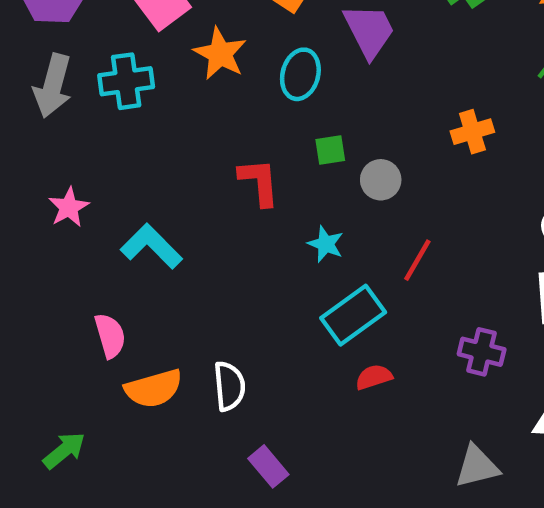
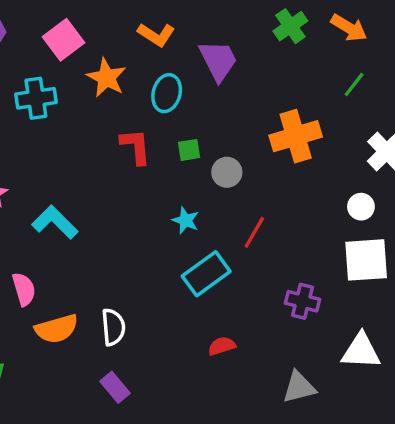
orange cross: (472, 132) -> (296, 136), size x1.6
red L-shape: (259, 182) -> (136, 146), moved
red semicircle: (374, 377) -> (222, 346), moved
purple rectangle: (268, 466) -> (115, 387), moved

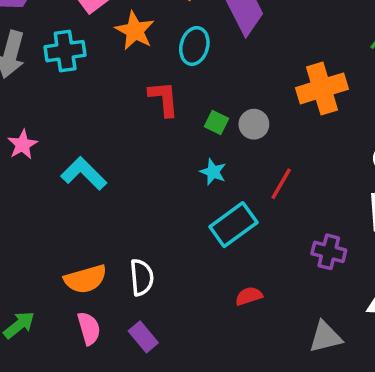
green square: (189, 150) -> (216, 122), moved, turned 35
pink semicircle: (24, 289) -> (89, 328), moved

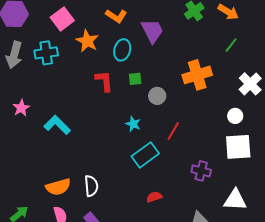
green square: (216, 122) -> (135, 79), moved, turned -32

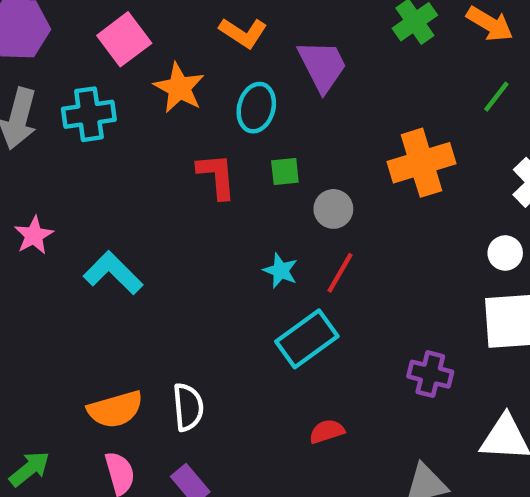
red line: (173, 131) -> (340, 273), moved

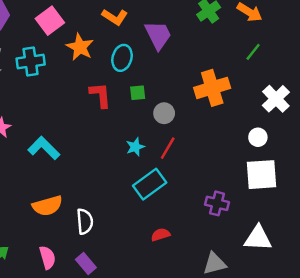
cyan star: (281, 271) -> (135, 147), turned 30
orange semicircle: (115, 409) -> (47, 206), moved

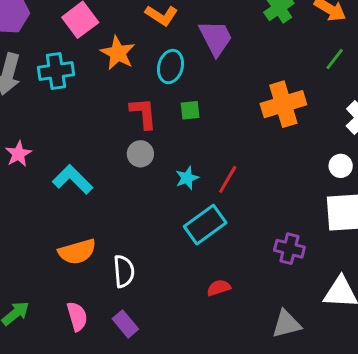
gray circle: (164, 113) -> (140, 154), moved

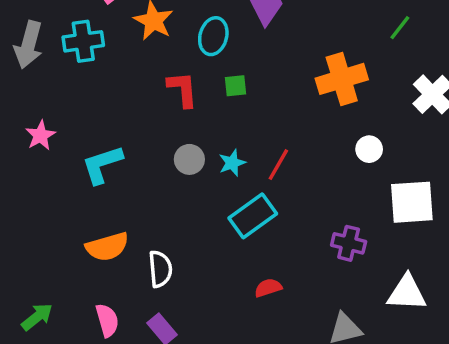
gray circle: (140, 154) -> (189, 159), moved
white circle: (341, 166) -> (369, 149), moved
cyan L-shape: (73, 179) -> (102, 165), turned -63

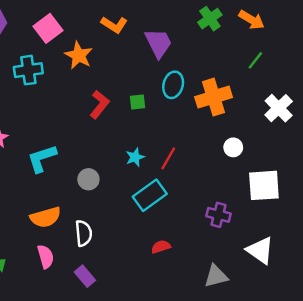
cyan ellipse: (213, 36) -> (173, 85), moved
red L-shape: (183, 89) -> (100, 104), turned 44
gray circle: (189, 159) -> (88, 179), moved
white triangle: (407, 293) -> (260, 250), turned 32
pink semicircle: (107, 320) -> (46, 257), moved

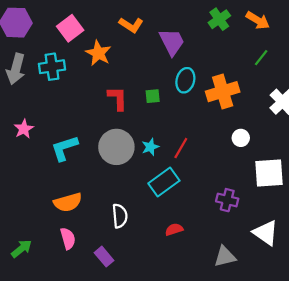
red L-shape: (100, 104) -> (118, 98), turned -40
gray circle: (88, 179) -> (116, 147), moved, size x1.8
white semicircle: (84, 233) -> (120, 216), moved

